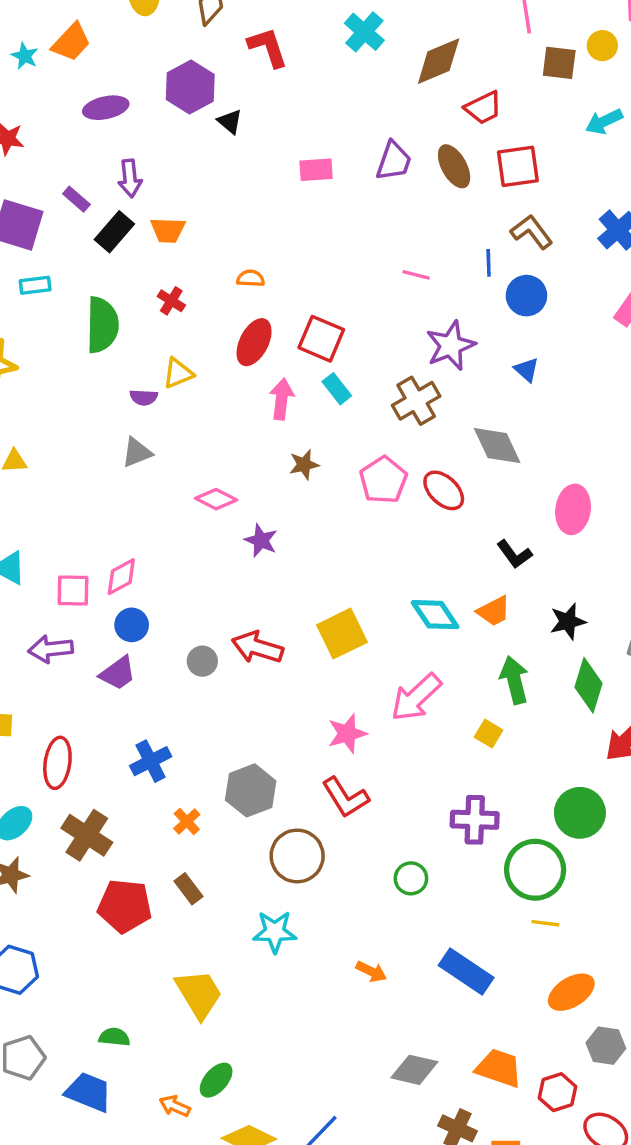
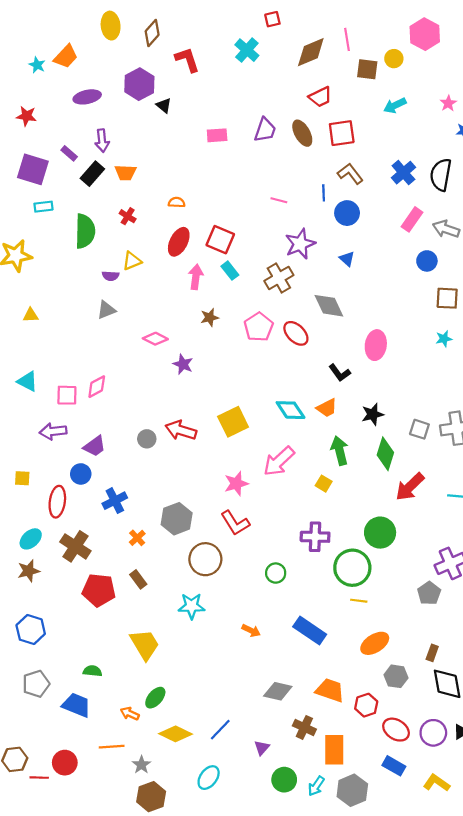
brown diamond: (439, 61) -> (311, 52), moved
blue circle: (132, 625) -> (81, 474), moved

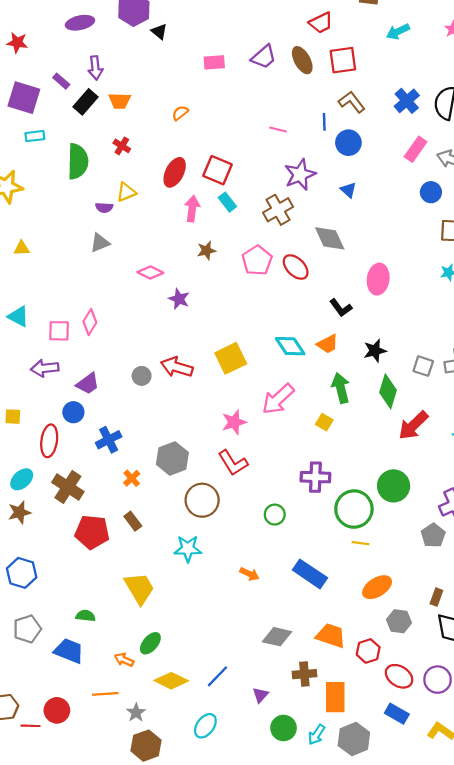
purple trapezoid: (265, 130) -> (264, 57), turned 30
orange semicircle: (177, 202) -> (180, 113), moved, turned -42
pink diamond: (97, 387) -> (90, 322), turned -30
green circle: (380, 533) -> (394, 486), moved
brown cross: (304, 727) -> (304, 674), turned -30

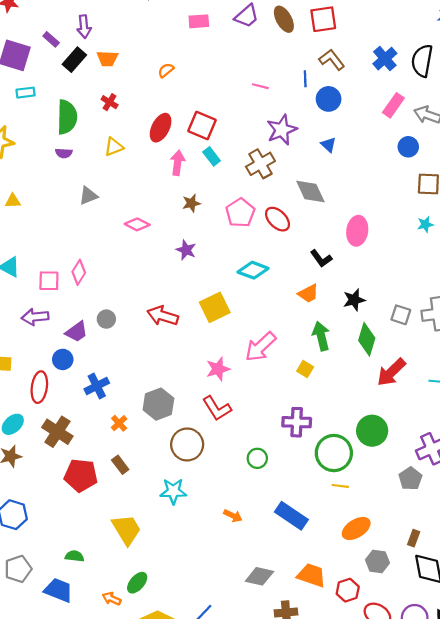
purple semicircle: (104, 208) -> (64, 153), moved
purple star: (179, 299) -> (186, 250), moved
cyan diamond: (290, 346) -> (253, 270), moved, turned -36
gray circle: (142, 376) -> (106, 319), moved

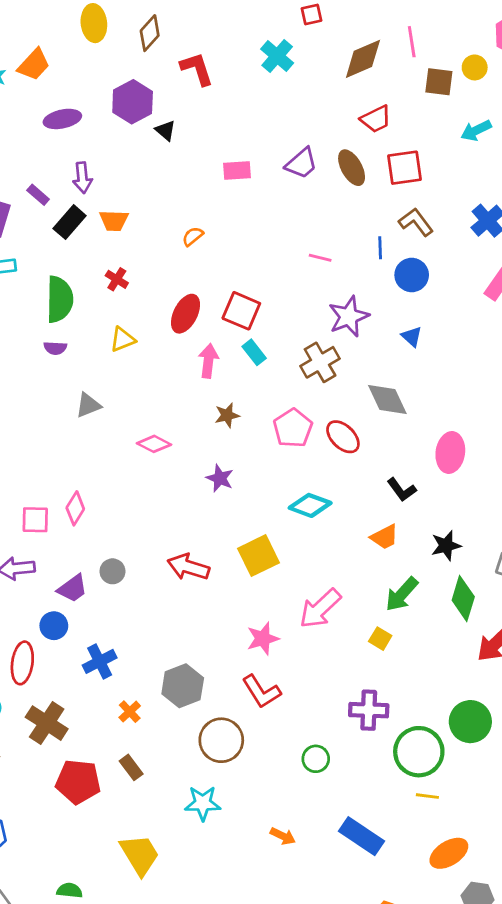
green arrow: (321, 336) -> (402, 594), turned -124

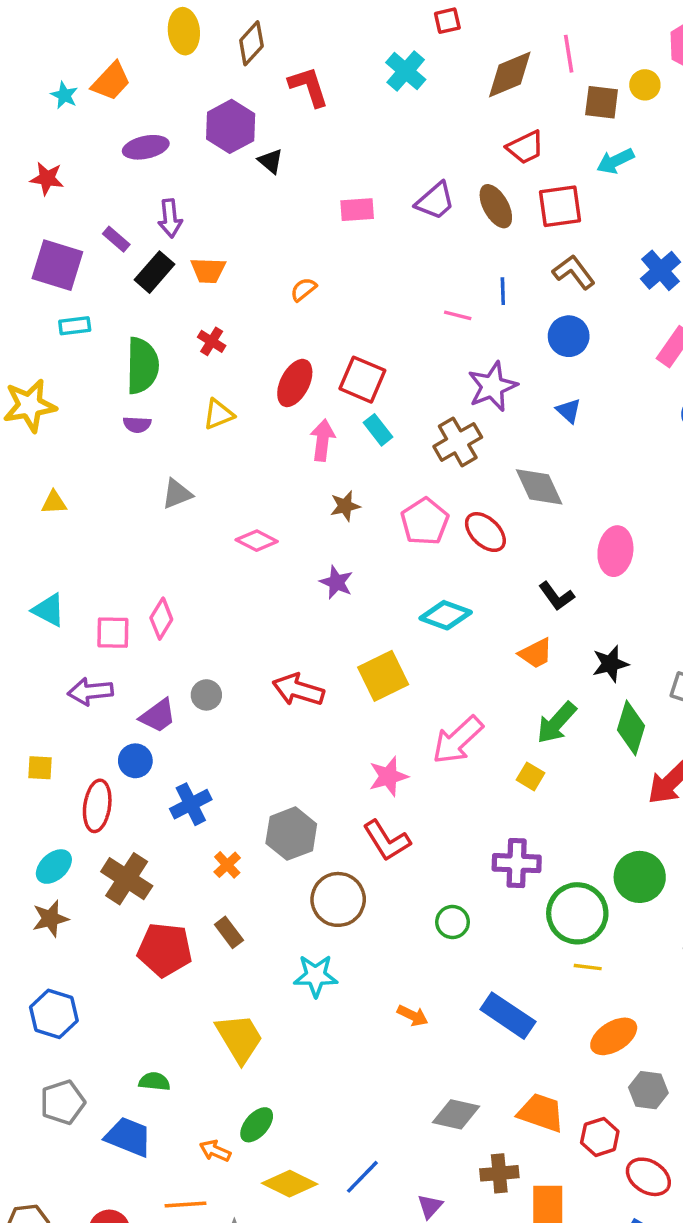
cyan arrow: (476, 130) -> (615, 161), moved
blue line: (380, 248) -> (503, 291), moved

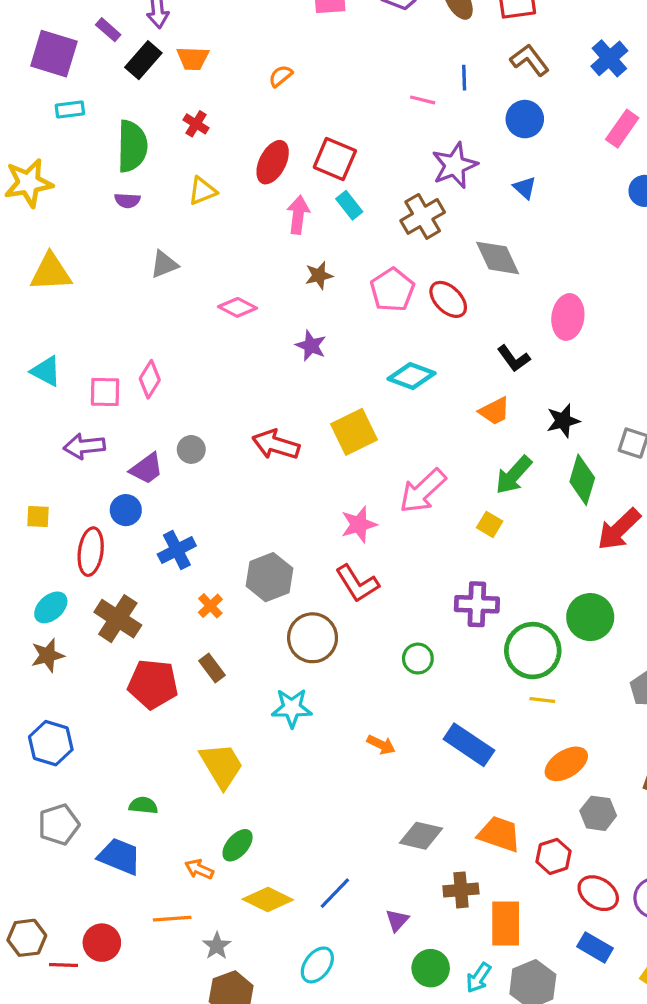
yellow triangle: (54, 503) -> (51, 272), size x1.8

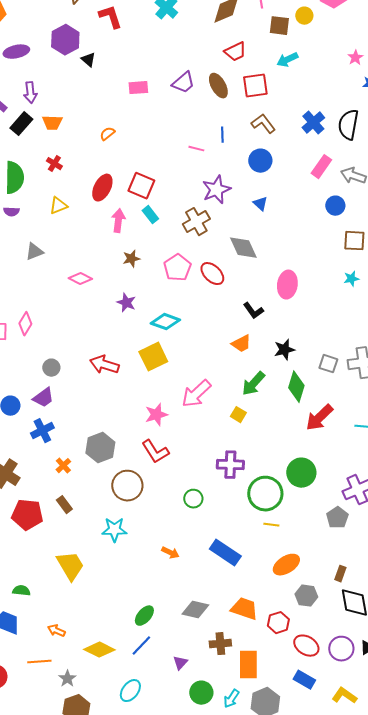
cyan diamond: (411, 376) -> (165, 322), moved
purple trapezoid: (147, 469) -> (43, 398), moved
green ellipse: (238, 845) -> (144, 616), moved

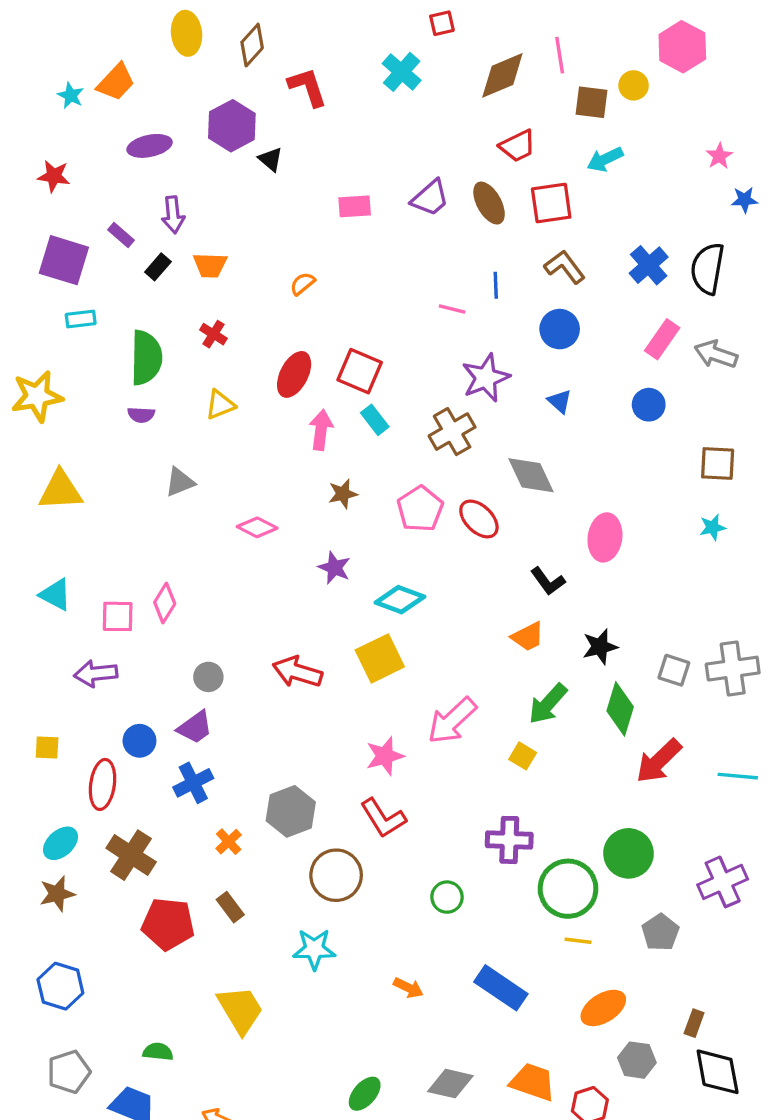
black rectangle: (21, 124) -> (158, 267), size x0.7
blue circle: (335, 206) -> (649, 405), moved
gray pentagon: (337, 518) -> (660, 932), moved

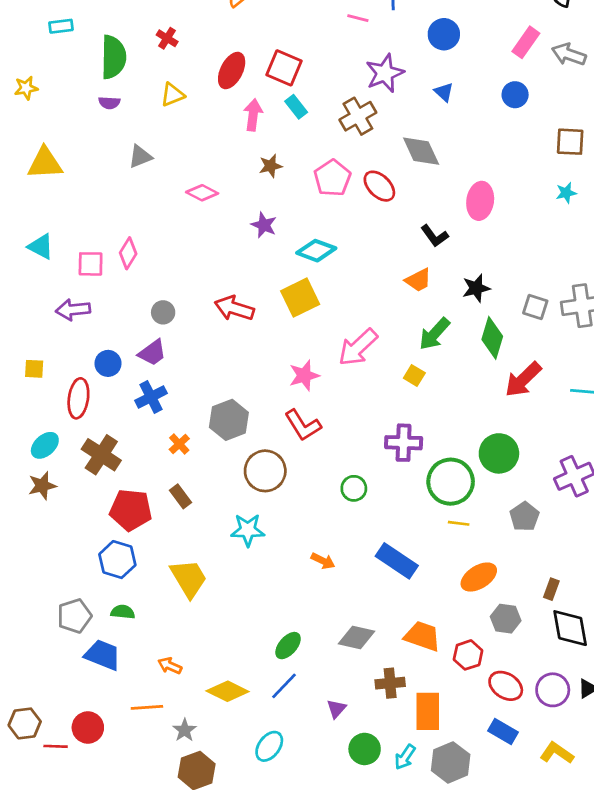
yellow star: (37, 396) -> (26, 88), size x0.6
blue hexagon: (60, 986) -> (117, 560), moved
gray pentagon: (69, 1072) -> (74, 616), moved

